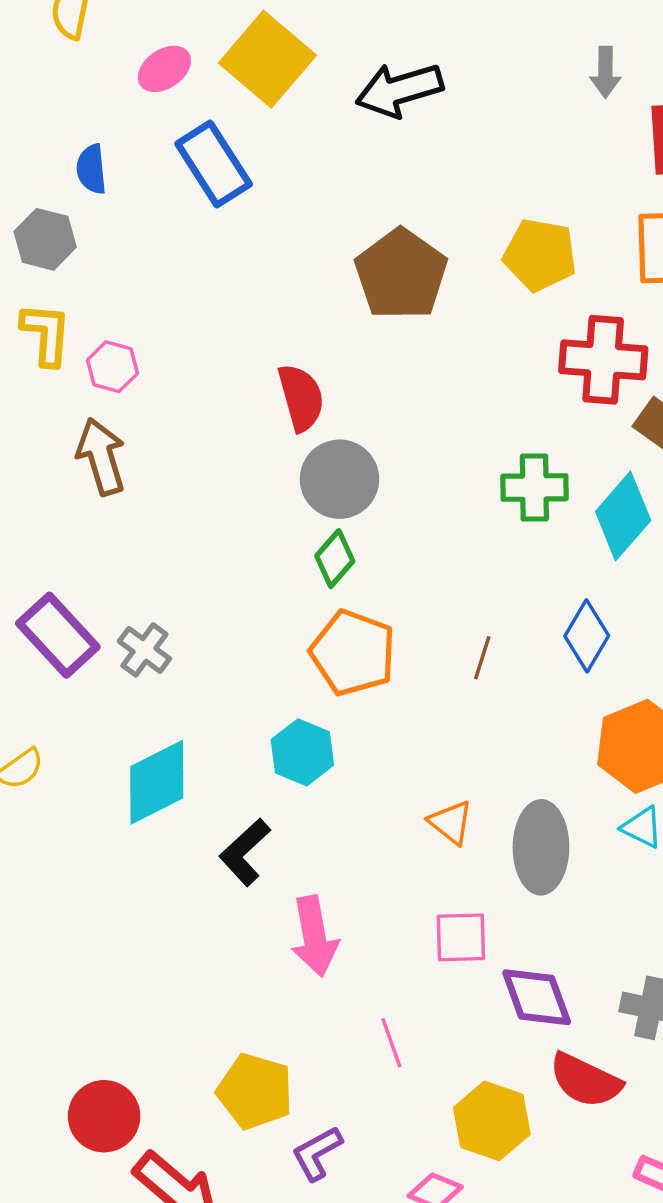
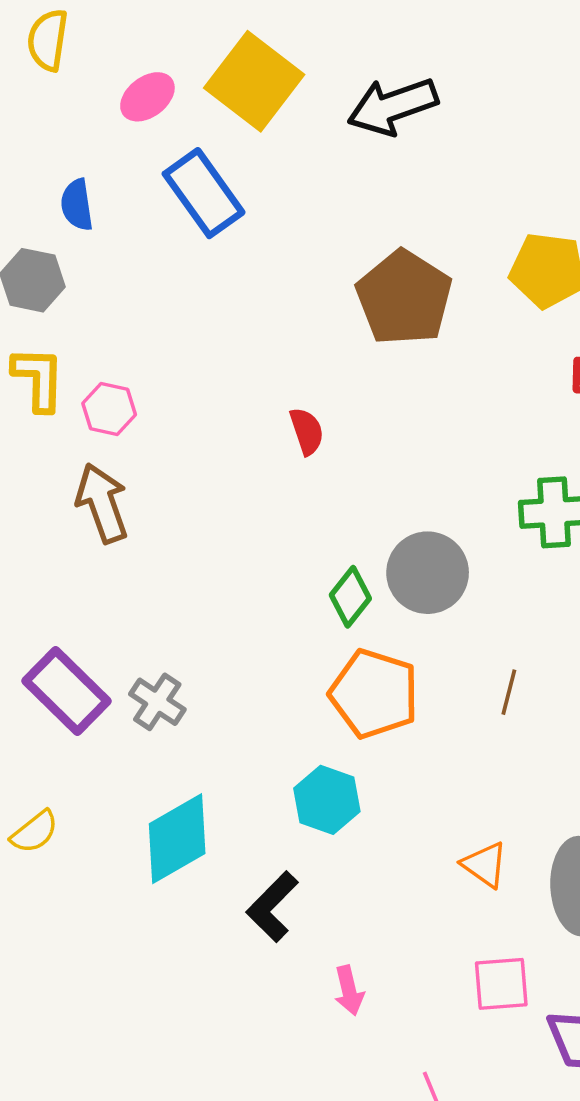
red semicircle: (301, 398) -> (307, 431), size x0.7
gray circle: (340, 479) -> (428, 573), moved
pink arrow: (314, 936) -> (349, 990), size x0.6

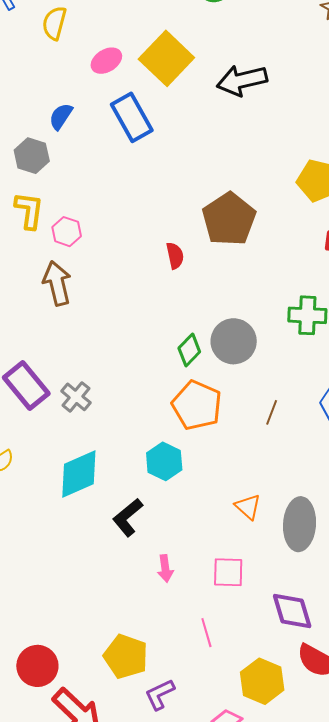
blue semicircle: (77, 205) -> (61, 116), turned 36
brown pentagon: (404, 298) -> (229, 219), moved
pink square: (501, 984) -> (228, 572), moved

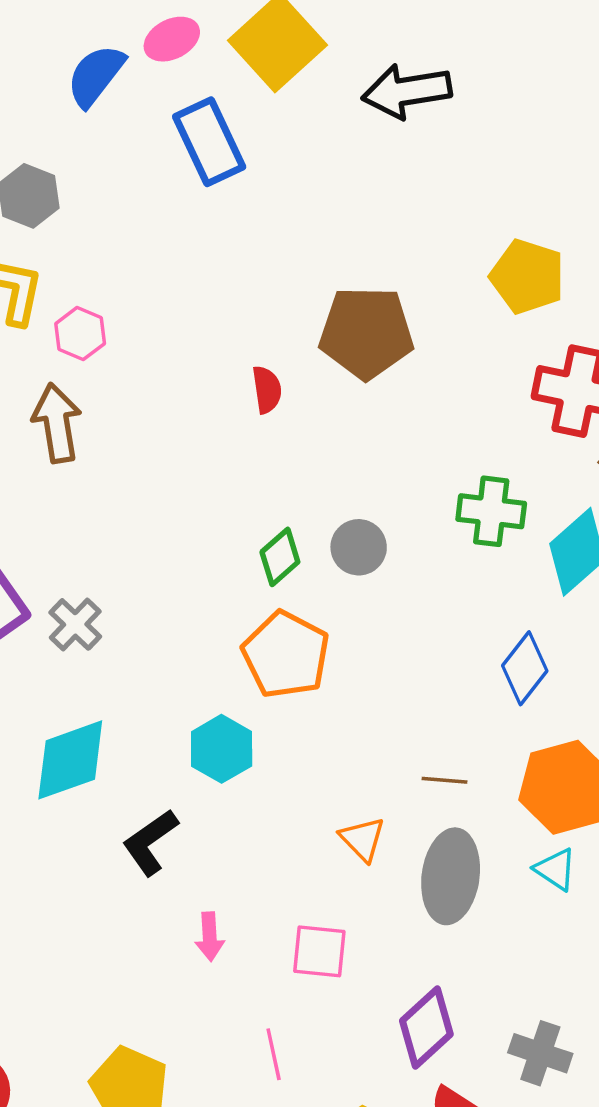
blue semicircle: (61, 116) -> (96, 76), moved, size x1.4
brown pentagon: (229, 219) -> (366, 333), turned 30
gray circle: (234, 341) -> (359, 547), size x0.7
brown line: (272, 412) -> (444, 780), moved, turned 70
purple diamond: (292, 611) -> (426, 1027), turned 60

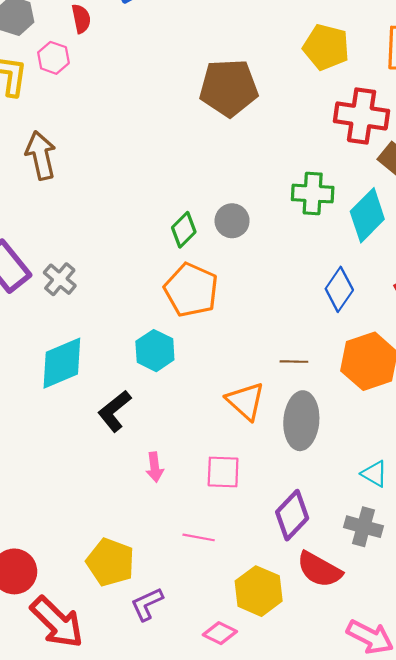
pink hexagon: (80, 334) -> (53, 58), moved
red semicircle: (267, 390) -> (81, 19), moved
orange triangle: (363, 839) -> (245, 401), size x1.4
cyan triangle: (555, 869) -> (374, 474), moved
pink line: (274, 1054) -> (199, 537), turned -64

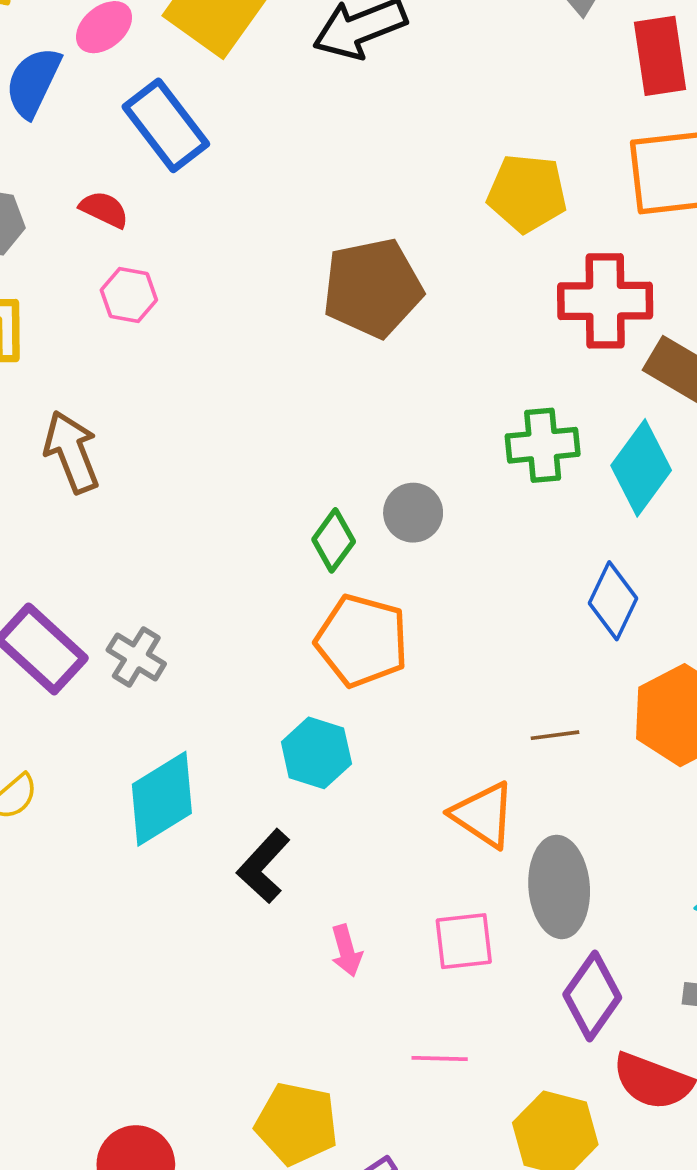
red semicircle: (81, 19) -> (104, 209), turned -44
pink hexagon: (53, 58) -> (129, 295), moved
gray ellipse: (301, 421) -> (559, 887), moved

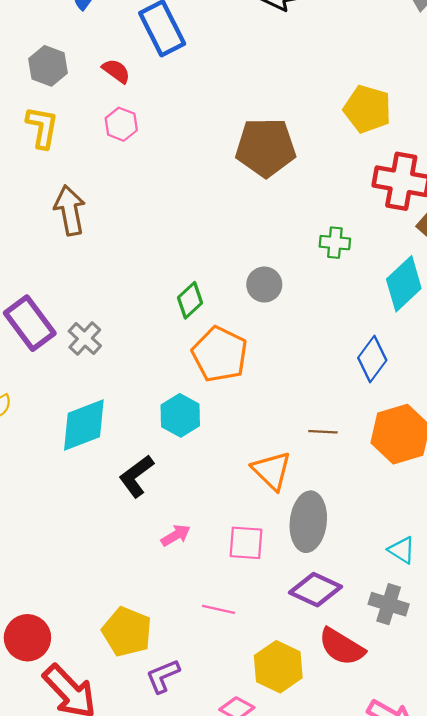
green cross: (543, 445) -> (335, 243), moved, size x0.7
green diamond: (334, 540) -> (190, 300), moved
pink arrow: (346, 951) -> (176, 535), turned -116
purple diamond: (592, 996) -> (316, 590), turned 69

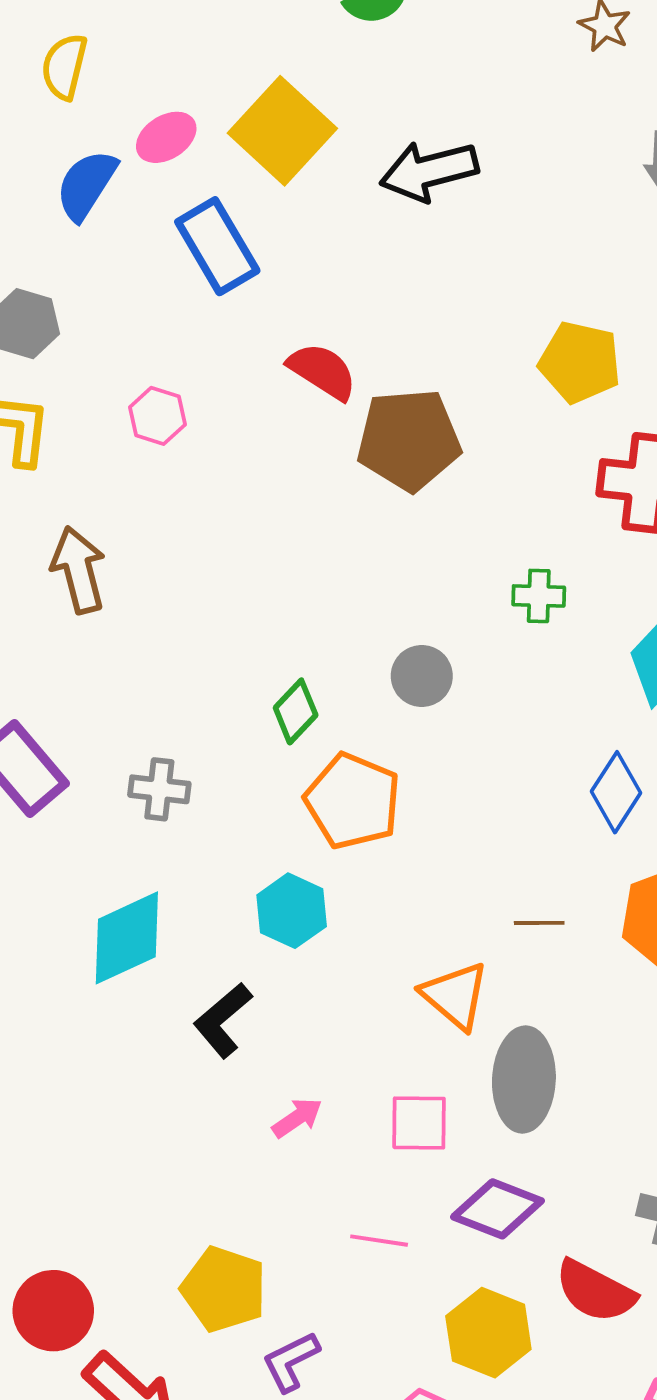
red semicircle: (116, 71) -> (322, 371), moved, size x1.4
gray cross: (85, 338) -> (159, 789), moved, turned -32
purple diamond: (316, 590) -> (497, 1209), moved

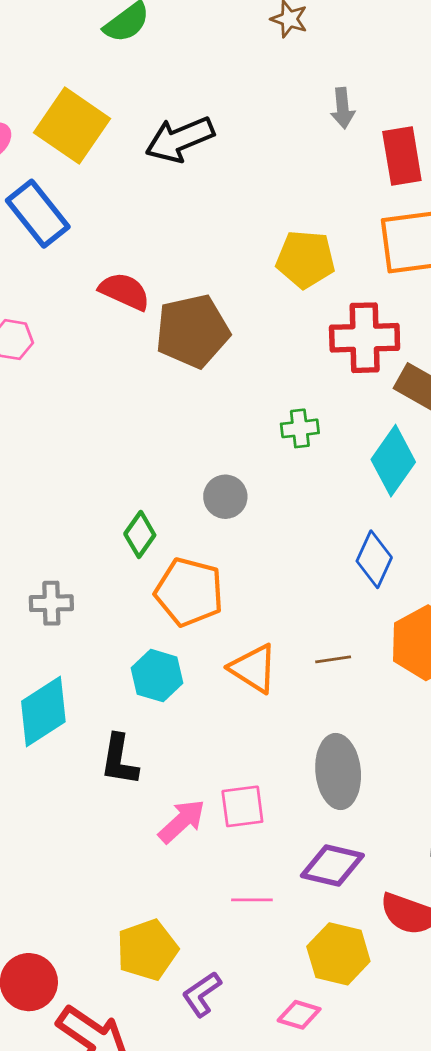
orange triangle: (455, 996) -> (254, 668), moved
black L-shape: (223, 1020) -> (119, 760), turned -32
pink arrow: (297, 1118) -> (182, 821), size x1.4
pink square: (419, 1123) -> (242, 806), moved
yellow pentagon: (224, 1289) -> (147, 950), turned -30

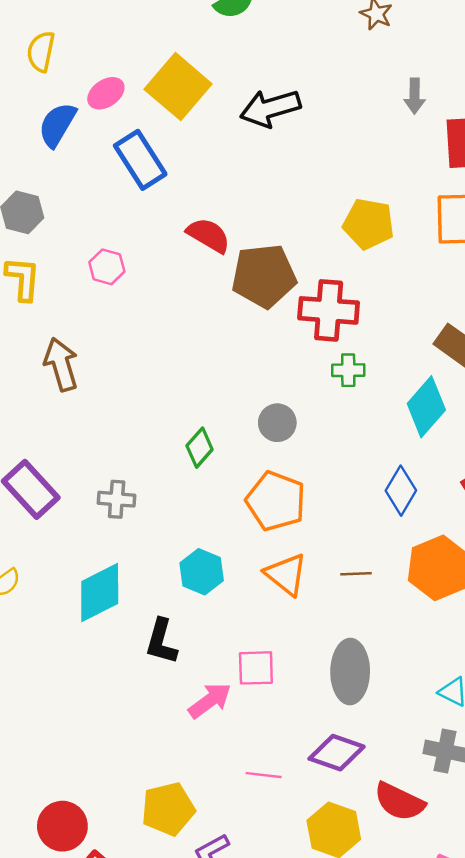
red cross: (365, 338) -> (329, 310), moved
orange pentagon: (189, 592) -> (276, 501), moved
pink square: (242, 806) -> (256, 668), moved

